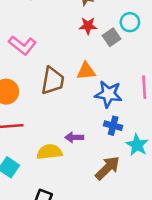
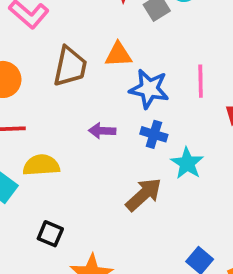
purple arrow: (74, 137) -> (102, 131), moved
yellow semicircle: (49, 152) -> (41, 165), moved

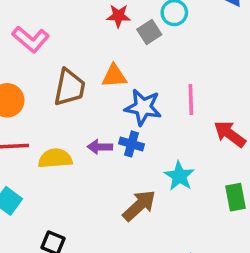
blue cross: (154, 134) -> (131, 144), moved
yellow semicircle: (41, 165) -> (55, 158), moved

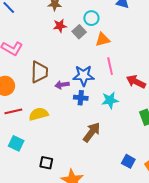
orange triangle: (114, 76) -> (103, 39), moved
purple arrow: (100, 147) -> (62, 85), moved
cyan star: (179, 176) -> (110, 100), moved, turned -30

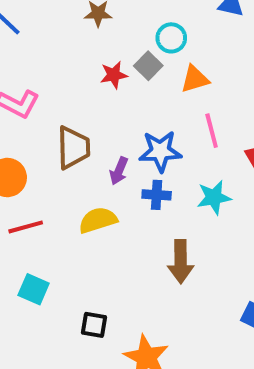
red star: (60, 26) -> (114, 75), moved
purple arrow: (62, 85) -> (119, 171), turned -56
yellow semicircle: (39, 114) -> (98, 220), moved
brown arrow: (92, 132) -> (181, 262), turned 145

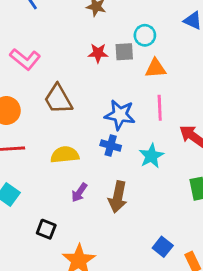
gray square: (148, 66) -> (124, 52), turned 30
brown trapezoid: (73, 148) -> (58, 99), turned 140
purple arrow: (119, 171) -> (79, 192), moved
cyan star: (214, 197) -> (151, 156), turned -30

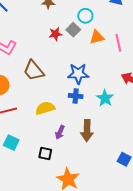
gray square: (124, 52) -> (73, 30), turned -32
pink line: (160, 108) -> (118, 43), moved
black square: (46, 229) -> (45, 153), moved

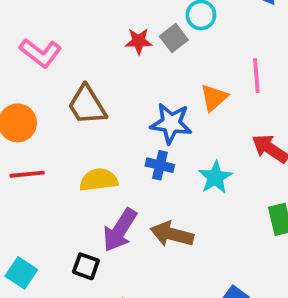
orange triangle: (97, 37) -> (214, 98), moved, turned -35
brown arrow: (87, 131) -> (172, 234), turned 95
purple arrow: (60, 132) -> (120, 230), size x1.6
cyan square: (11, 143) -> (21, 273), moved

